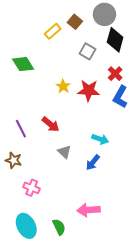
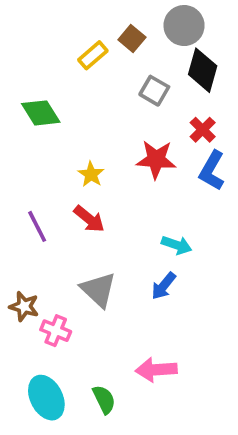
yellow star: (63, 86) -> (91, 174), moved
gray triangle: (64, 152) -> (98, 290), moved, size x1.5
brown star: (14, 160) -> (24, 306), moved

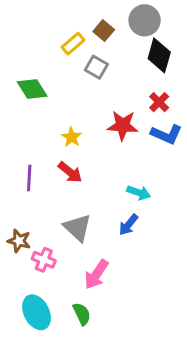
gray square: (154, 91) -> (96, 67), moved
blue L-shape: (212, 171) -> (166, 134), turned -96
purple line: (37, 226) -> (29, 178), turned 30
pink arrow: (156, 370) -> (96, 274), moved, turned -52

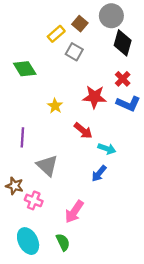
red arrow: (70, 172) -> (83, 131), moved
gray triangle: (77, 228) -> (47, 166), moved

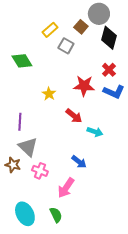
brown square: (80, 24) -> (81, 27), moved
gray triangle: (47, 166) -> (28, 147), moved
blue arrow: (99, 173) -> (79, 162), moved, turned -91
pink cross: (34, 200) -> (40, 171), moved

